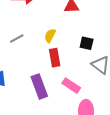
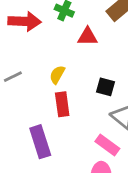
pink rectangle: (71, 86) -> (107, 145), moved

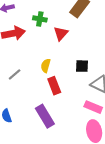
red triangle: (88, 37) -> (61, 33), turned -35

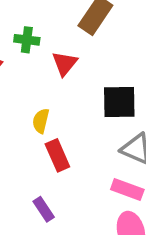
black square: (82, 66) -> (119, 102), moved, size x1.5
purple rectangle: (45, 116) -> (44, 209), size x0.6

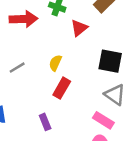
red rectangle: (57, 155) -> (62, 88), turned 42

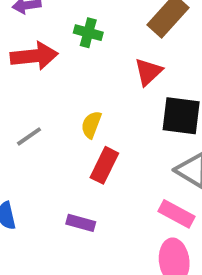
red triangle: (79, 28) -> (148, 72), moved
purple rectangle: (45, 122) -> (81, 223), turned -49

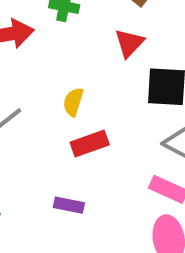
red rectangle: (104, 165) -> (90, 143), turned 48

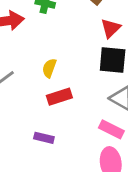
red triangle: (129, 43) -> (111, 28), moved

